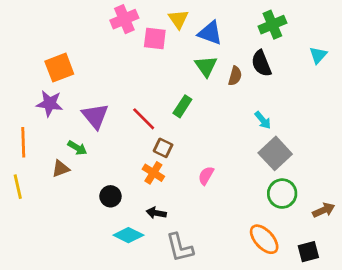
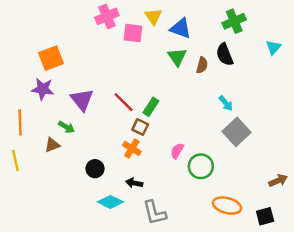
green rectangle: (182, 106) -> (151, 107), moved
green circle: (282, 194) -> (201, 166), moved
orange ellipse: (264, 239) -> (227, 206), turned -32

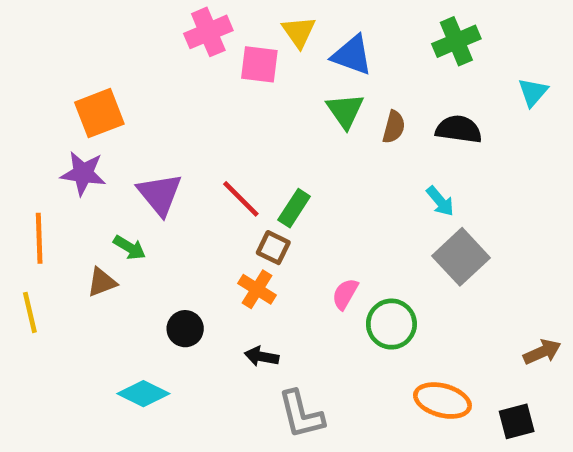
black semicircle: (225, 55) -> (459, 129), moved, turned 120
cyan diamond: (110, 202) -> (143, 394), moved

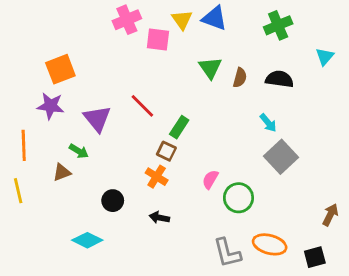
blue triangle: (352, 55) -> (214, 18), moved
red line: (241, 199) -> (142, 106), moved
brown arrow: (542, 352) -> (330, 215), turned -40
gray L-shape: (301, 414) -> (227, 253), moved

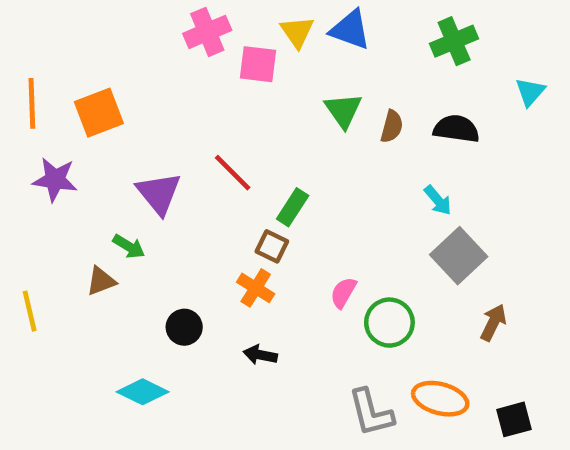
purple star: (51, 106) -> (55, 180), moved
orange line: (24, 145) -> (32, 103), moved
brown arrow: (330, 215) -> (493, 323), moved

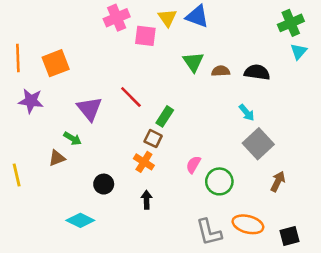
green cross: (454, 41) -> (291, 23), moved
brown semicircle: (392, 126) -> (221, 71), turned -108
black arrow: (260, 355) -> (147, 200), turned 78

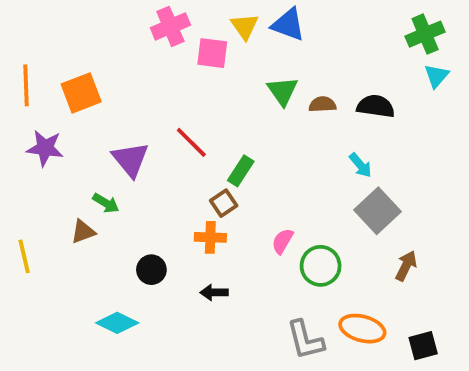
brown square: (153, 139) -> (224, 203), turned 30
orange cross: (144, 162) -> (210, 237), turned -30
black arrow: (147, 200) -> (214, 292), turned -90

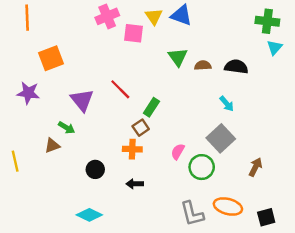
green cross: (425, 34) -> (267, 21), turned 30
orange line: (26, 85) -> (27, 18), moved
gray square: (378, 211) -> (221, 138), moved
cyan diamond: (117, 323) -> (89, 215), moved

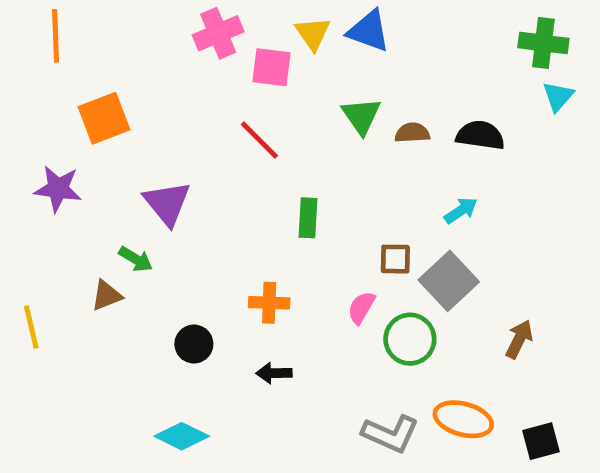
red line: (120, 89) -> (259, 140), moved
cyan arrow: (227, 104) -> (461, 211), turned -84
green rectangle: (151, 107) -> (308, 218), turned -30
brown square: (141, 128) -> (395, 259), moved, turned 35
gray L-shape: (192, 214) -> (390, 434), turned -52

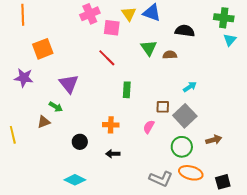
black semicircle: (480, 135) -> (185, 31), moved
green circle: (410, 339) -> (182, 147), moved
brown arrow: (519, 339) -> (214, 140), turned 49

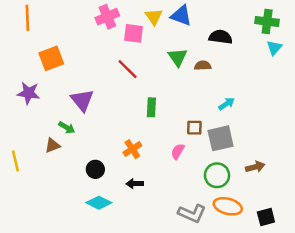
gray square: (185, 116) -> (221, 138), turned 30
orange cross: (111, 125) -> (132, 149), turned -35
cyan diamond: (75, 180) -> (99, 203), moved

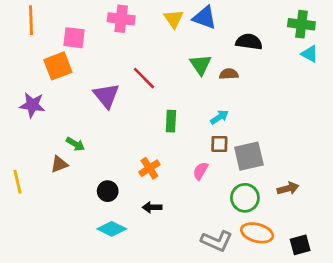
pink cross: (107, 17) -> (121, 19), turned 30
pink square: (134, 33) -> (74, 38), moved
cyan triangle: (274, 48) -> (310, 54), turned -42
purple triangle: (82, 100) -> (106, 96), moved
cyan arrow: (227, 104) -> (219, 117), moved

